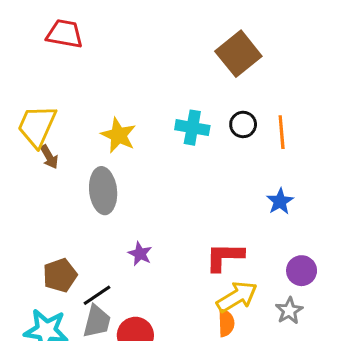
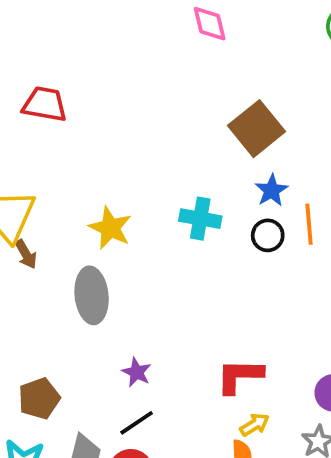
black circle: (243, 124) -> (268, 235), moved
blue star: (280, 201) -> (271, 190), moved
black line: (97, 295) -> (137, 423), moved
yellow arrow: (237, 297) -> (255, 425), size x0.6

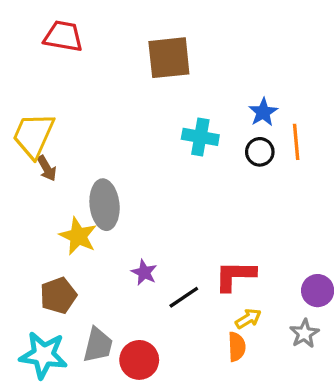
brown square: (256, 129) -> (169, 58), moved, turned 33
yellow star: (110, 228) -> (78, 236), moved
black line: (137, 423) -> (184, 297), moved

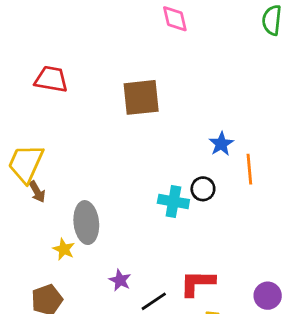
cyan cross: (200, 137) -> (173, 201), moved
black circle: (260, 152) -> (203, 189), moved
yellow star: (78, 236) -> (64, 249), size x0.7

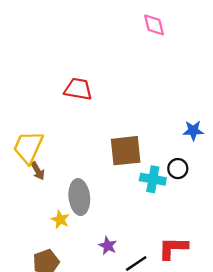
red trapezoid: (51, 79) -> (78, 89), moved
brown square: (141, 97) -> (126, 151), moved
blue star: (221, 144) -> (193, 131), turned 30

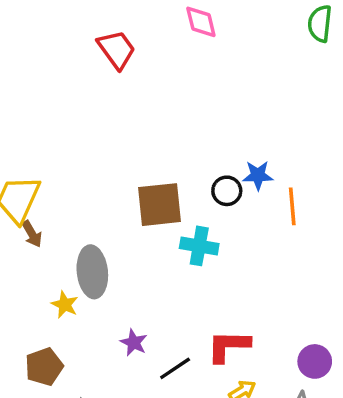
red trapezoid: (78, 89) -> (116, 49), moved, turned 44
black circle: (178, 169) -> (227, 191), moved

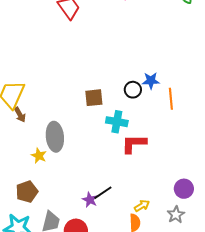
brown square: (160, 205) -> (94, 98), size x0.7
purple star: (134, 343) -> (90, 200), moved
red L-shape: (229, 346) -> (134, 144), moved

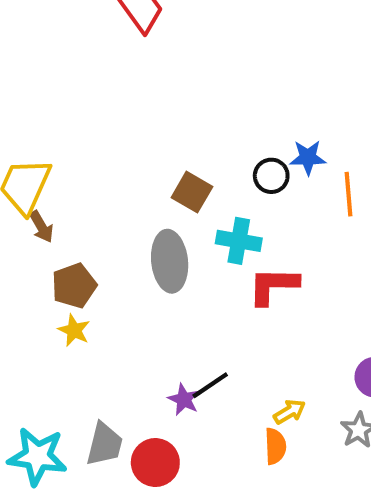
brown square: (94, 98) -> (192, 192), turned 36
gray ellipse: (55, 137) -> (170, 261), moved
yellow star: (39, 156) -> (74, 330), moved
brown pentagon: (27, 192) -> (74, 286), moved

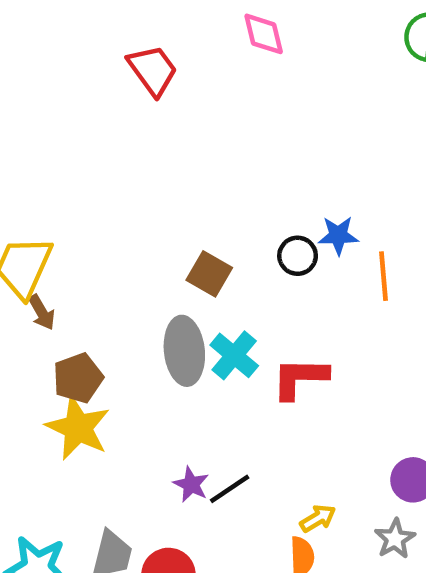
cyan cross: (239, 241) -> (234, 355), moved, turned 30
yellow star: (74, 330) -> (78, 428), size x1.8
purple star: (184, 399) -> (191, 484), moved

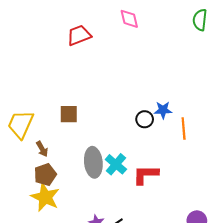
red trapezoid: (153, 70) -> (79, 35), turned -75
brown square: (209, 274) -> (69, 114), moved, turned -30
brown arrow: (42, 312) -> (42, 149), moved

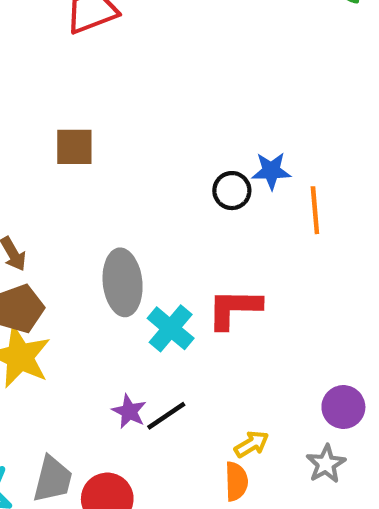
brown square: (69, 114) -> (74, 147), moved
cyan cross: (116, 164) -> (171, 328), moved

